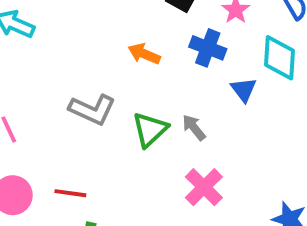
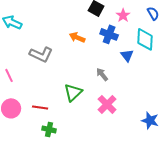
gray L-shape: (92, 110) -> (41, 54), moved
green triangle: (150, 130) -> (73, 92), moved

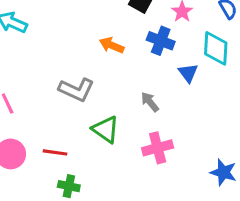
gray L-shape: (41, 54) -> (76, 90), moved
green triangle: (73, 92) -> (106, 129), turned -42
pink cross: (107, 104) -> (158, 148), turned 30

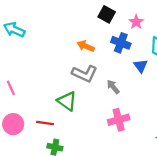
gray L-shape: (76, 90) -> (85, 74), moved
green triangle: (106, 129) -> (67, 101), moved

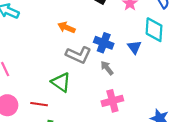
blue cross: (121, 43) -> (104, 43), moved
orange arrow: (86, 46) -> (66, 27), moved

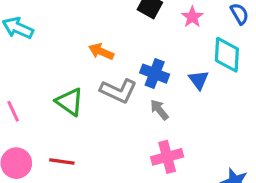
green triangle: (61, 82) -> (70, 102), moved

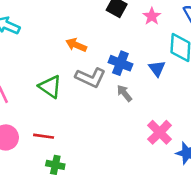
pink cross: (167, 157) -> (160, 132), moved, turned -30

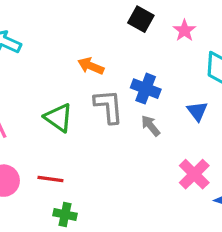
blue triangle: (157, 68) -> (197, 111), moved
gray L-shape: (90, 78) -> (109, 106), turned -120

